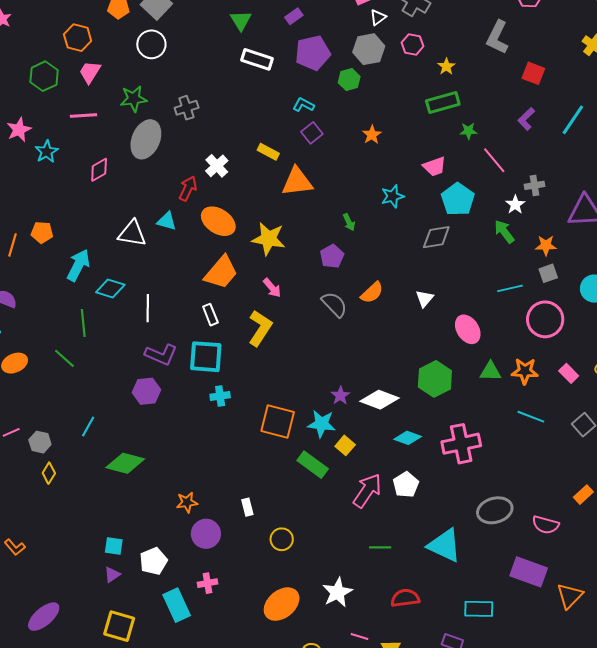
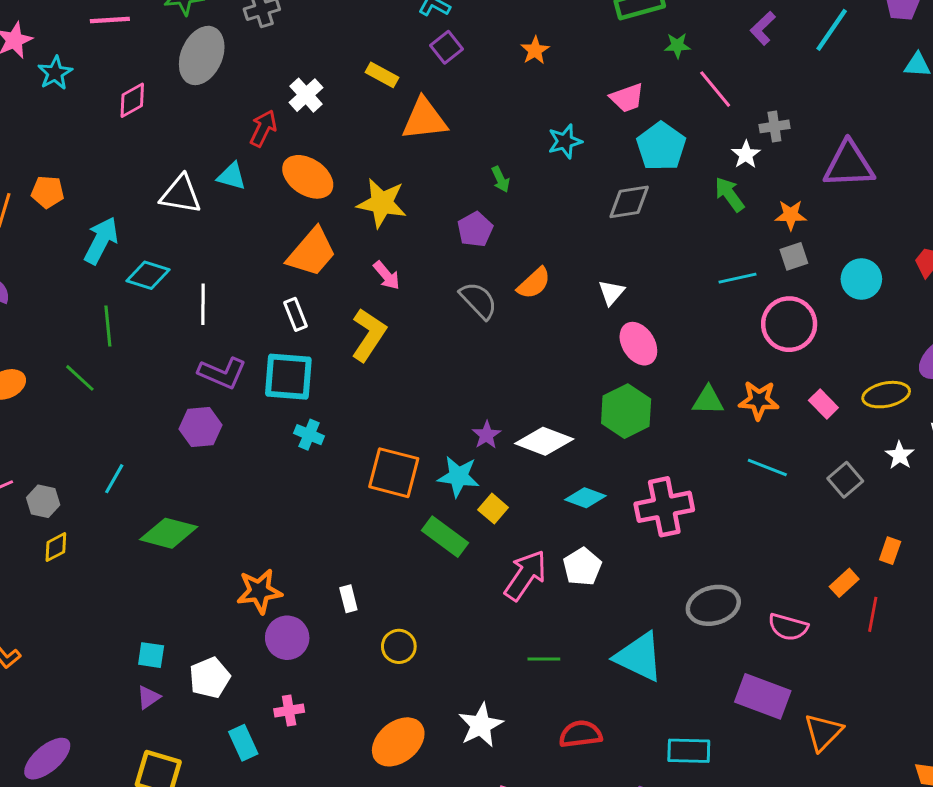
pink ellipse: (468, 329) -> (638, 344), moved
cyan cross: (220, 396) -> (309, 435), turned 30
yellow diamond: (49, 473) -> (56, 547), turned 30
orange star: (187, 502) -> (259, 591), size x1.4
cyan rectangle: (177, 605) -> (243, 743), size x0.7

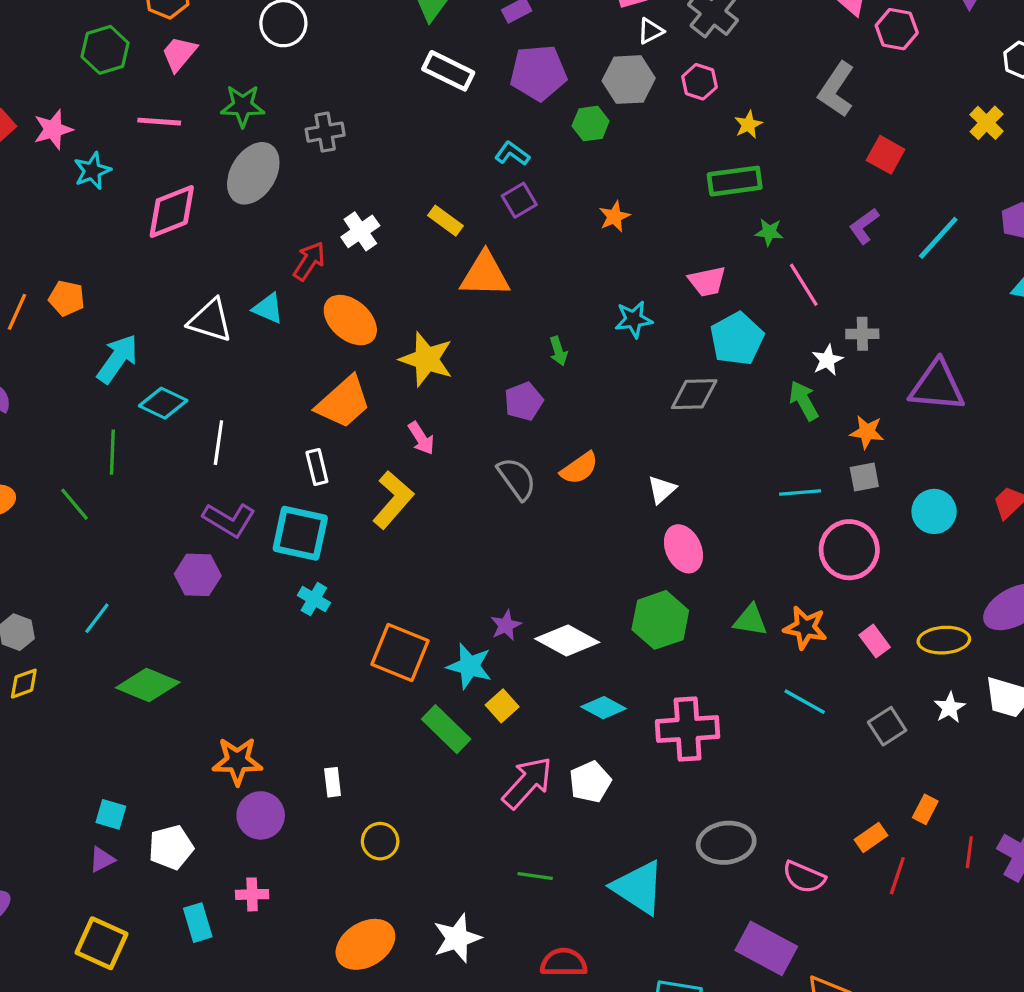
pink diamond: (132, 100) -> (172, 211), size x1.5

